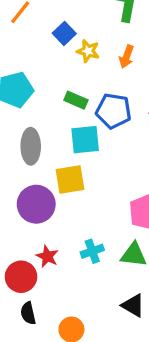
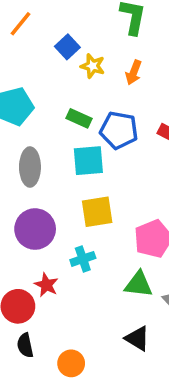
yellow square: (70, 180) -> (97, 212), moved
cyan cross: (92, 251) -> (83, 259), moved

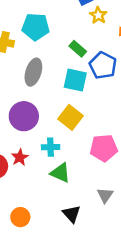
yellow square: (97, 212) -> (71, 117), turned 30
green triangle: (139, 284) -> (60, 173), moved

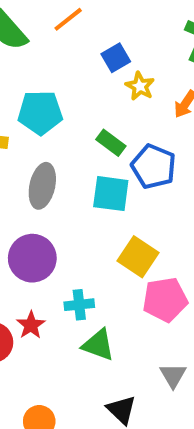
yellow square: (71, 117) -> (138, 257), moved

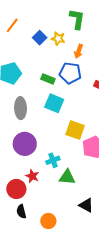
yellow star: (140, 86) -> (58, 39), moved
blue pentagon: (154, 167) -> (70, 73), moved
cyan square: (111, 194) -> (54, 103), turned 30

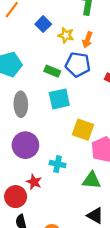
yellow star: (58, 39) -> (66, 35), moved
cyan square: (54, 103) -> (59, 99), turned -36
cyan cross: (53, 160) -> (58, 164), turned 32
green triangle: (67, 177) -> (92, 180), moved

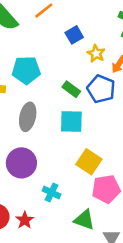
red star: (34, 182) -> (25, 220), moved

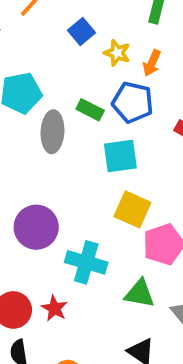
gray ellipse: (28, 117) -> (52, 132), moved
cyan square: (71, 122) -> (120, 156), moved
cyan cross: (51, 192) -> (86, 262), size x1.5

